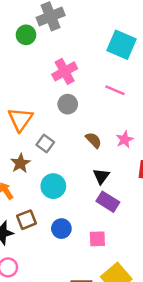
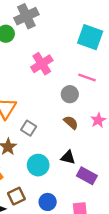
gray circle: (68, 104) -> (70, 94), moved
black triangle: (101, 176) -> (68, 157), moved, turned -49

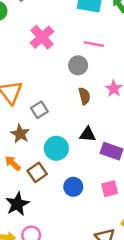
brown semicircle: (71, 123) -> (84, 96), turned 42
gray square: (29, 128) -> (39, 110), turned 35
brown square: (16, 196) -> (37, 172), moved

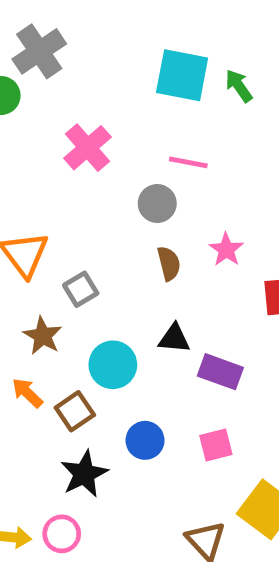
black star: (17, 204) -> (84, 474), moved

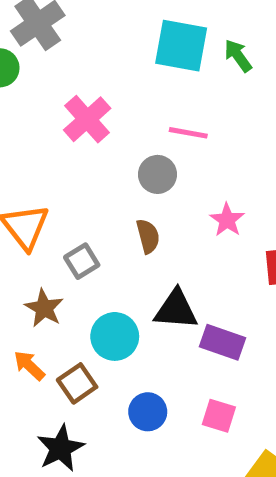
brown semicircle: (169, 263) -> (148, 236), moved
black triangle: (174, 338) -> (176, 309), size x1.4
pink square: (216, 445) -> (219, 416), turned 32
black star: (84, 474) -> (60, 448), moved

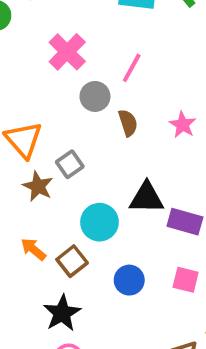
pink line: (188, 133) -> (132, 68), moved, turned -68
gray circle: (157, 174) -> (95, 96), moved
brown semicircle: (148, 236) -> (128, 123), moved
brown star: (44, 308) -> (38, 186), moved

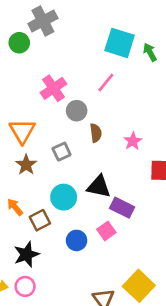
pink cross: (67, 52) -> (53, 88), moved
pink line: (132, 68) -> (106, 82), moved
gray square: (70, 164) -> (62, 152), moved
pink square: (186, 280) -> (106, 231), moved, turned 30

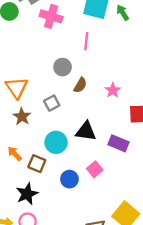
pink line: (106, 82) -> (86, 41), turned -30
pink cross: (53, 88) -> (51, 16), moved, turned -35
brown semicircle: (96, 133) -> (80, 85), turned 42
purple rectangle: (122, 208) -> (118, 143), moved
brown square: (40, 220) -> (37, 164), turned -36

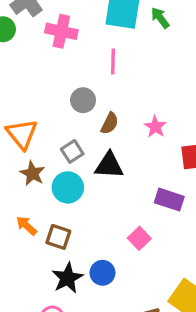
black triangle: (86, 131) -> (109, 165), moved
cyan circle: (56, 142) -> (68, 187), moved
blue circle: (69, 179) -> (102, 273), moved
black star: (27, 194) -> (67, 278), moved

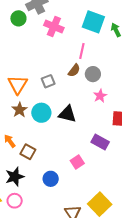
gray circle: (83, 100) -> (93, 74), moved
brown semicircle: (110, 123) -> (74, 70), moved
gray square: (72, 151) -> (48, 81), moved
cyan circle: (68, 187) -> (41, 113), moved
black star: (67, 278) -> (15, 177), moved

